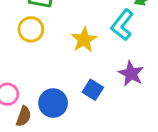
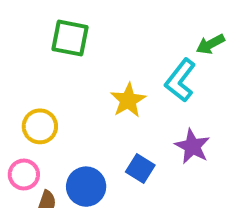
yellow circle: (31, 29) -> (40, 126), moved

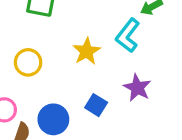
yellow circle: (40, 126) -> (28, 62), moved

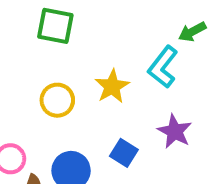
yellow circle: (28, 62) -> (57, 100), moved

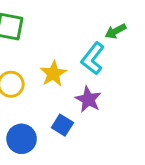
purple star: (175, 131) -> (88, 99), moved

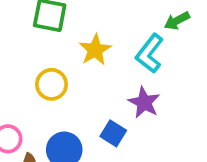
yellow star: (53, 74) -> (95, 50), moved

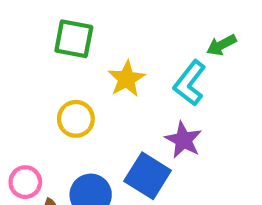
blue square: (113, 133) -> (148, 176), size x1.5

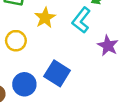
purple star: (183, 140) -> (108, 46), moved

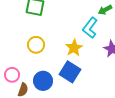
yellow star: (45, 18) -> (74, 48), moved

